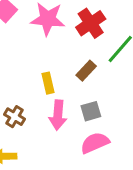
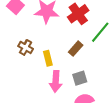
brown cross: (15, 117) -> (26, 47), moved

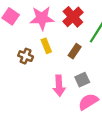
yellow rectangle: (48, 58) -> (46, 46), moved

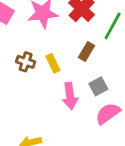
yellow rectangle: (46, 46) -> (53, 63), moved

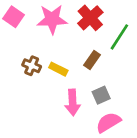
yellow rectangle: (53, 63) -> (58, 69), turned -42

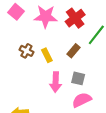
yellow rectangle: (58, 69) -> (47, 55), turned 32
gray square: (101, 95) -> (78, 78), turned 32

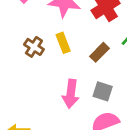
yellow rectangle: (47, 55) -> (63, 43), moved

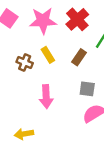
pink arrow: (71, 94) -> (46, 97), moved

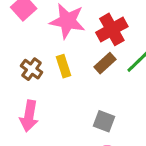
brown rectangle: (79, 57) -> (105, 63), moved
pink arrow: (46, 97) -> (29, 116), moved

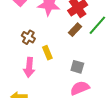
yellow rectangle: (64, 66) -> (47, 53), moved

